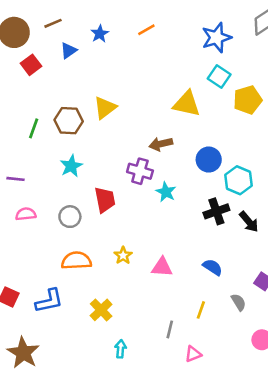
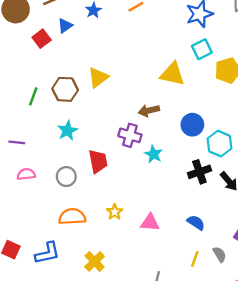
red square: (31, 65) -> (42, 39), moved
cyan square: (219, 77) -> (202, 49), turned 30
yellow line: (201, 310) -> (195, 259), moved

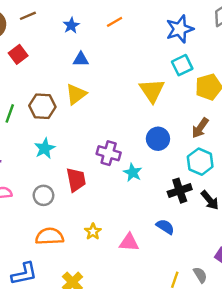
blue triangle: (65, 26) -> (81, 59), moved, turned 35
yellow triangle: (172, 74) -> (152, 91), turned 44
brown arrow: (149, 111) -> (200, 128), moved, turned -42
blue circle: (192, 125) -> (158, 139), moved
blue semicircle: (196, 223) -> (165, 227), moved

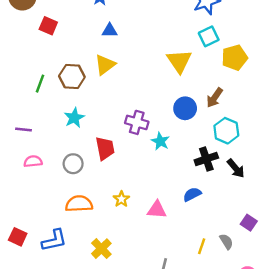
red square: (18, 54) -> (48, 26), turned -30
brown arrow: (200, 128) -> (215, 98), moved
blue semicircle: (165, 227) -> (192, 194), turned -60

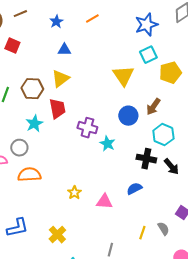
red trapezoid: (105, 148) -> (57, 109), moved
black cross: (206, 159) -> (146, 159), turned 30
gray circle: (73, 164) -> (19, 148), moved
orange semicircle: (79, 204) -> (29, 175), moved

